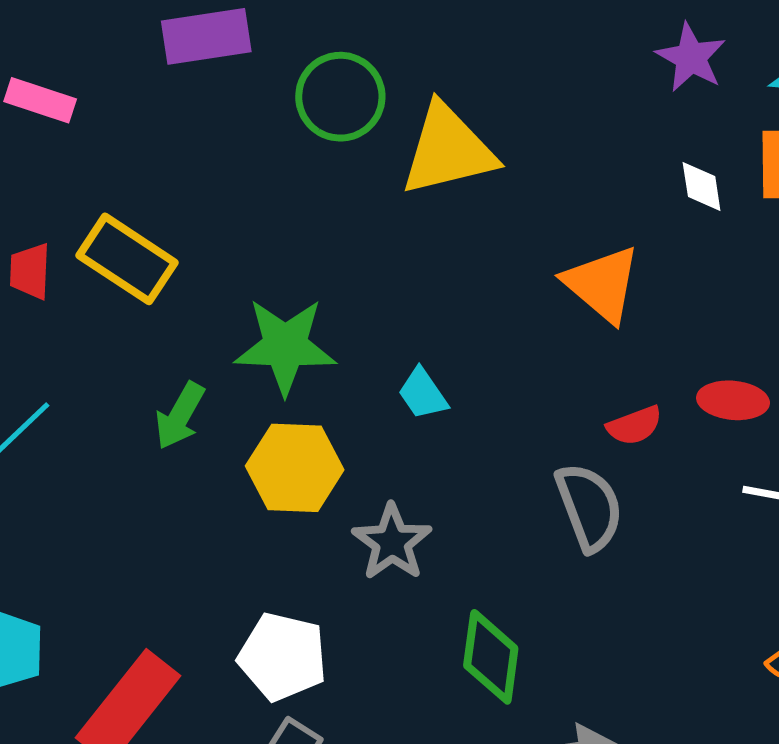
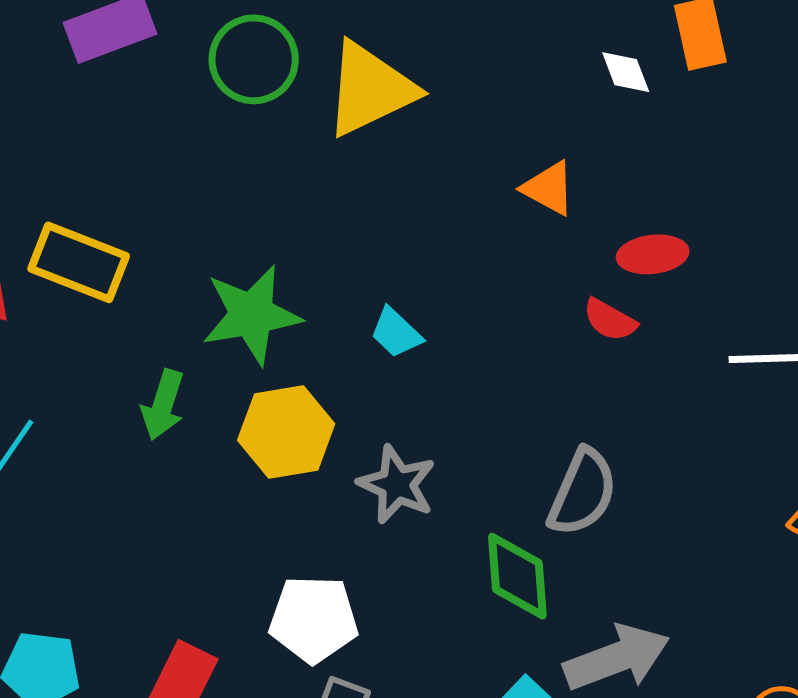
orange triangle: (602, 284) -> (549, 188), size x0.7
red ellipse: (733, 400) -> (653, 254), moved
red semicircle: (635, 426) -> (610, 320), turned 62
gray semicircle: (589, 507) -> (582, 492), moved, turned 56

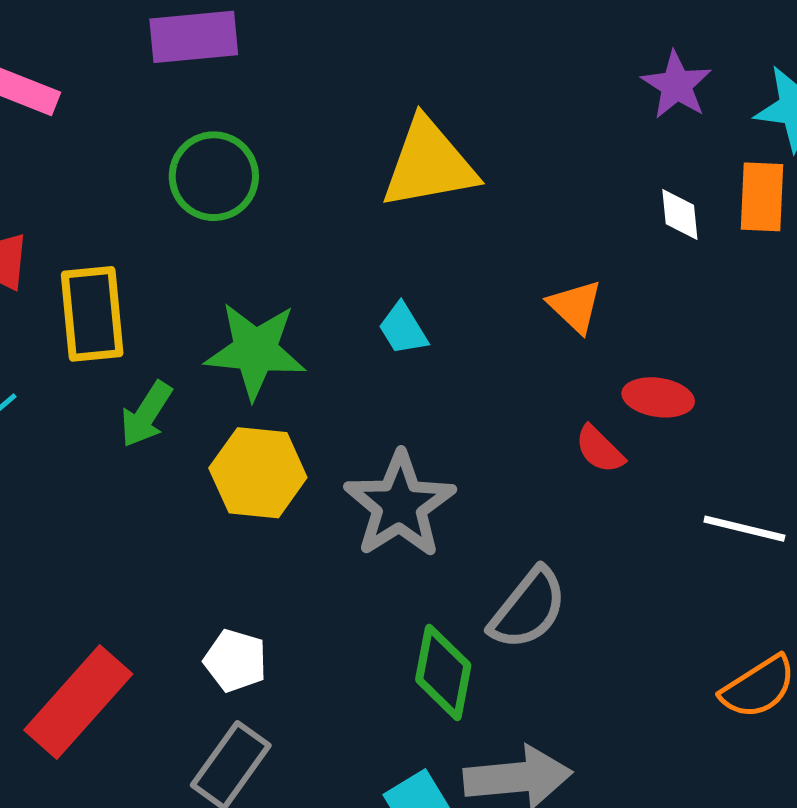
green circle: (254, 59) -> (214, 176), moved
yellow rectangle: (79, 262) -> (92, 314), moved, turned 48
cyan trapezoid: (396, 333) -> (403, 329), moved
gray star: (397, 484) -> (400, 505), moved, size x1.4
white pentagon: (314, 619) -> (235, 661), size x0.7

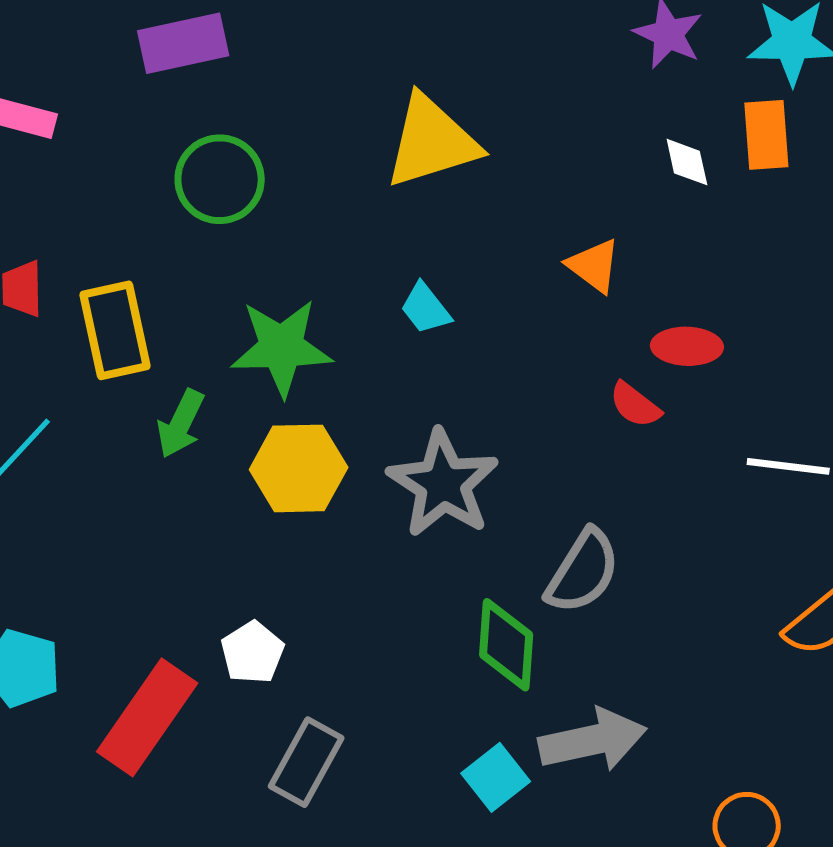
white pentagon: (235, 661) -> (252, 652), moved, turned 30

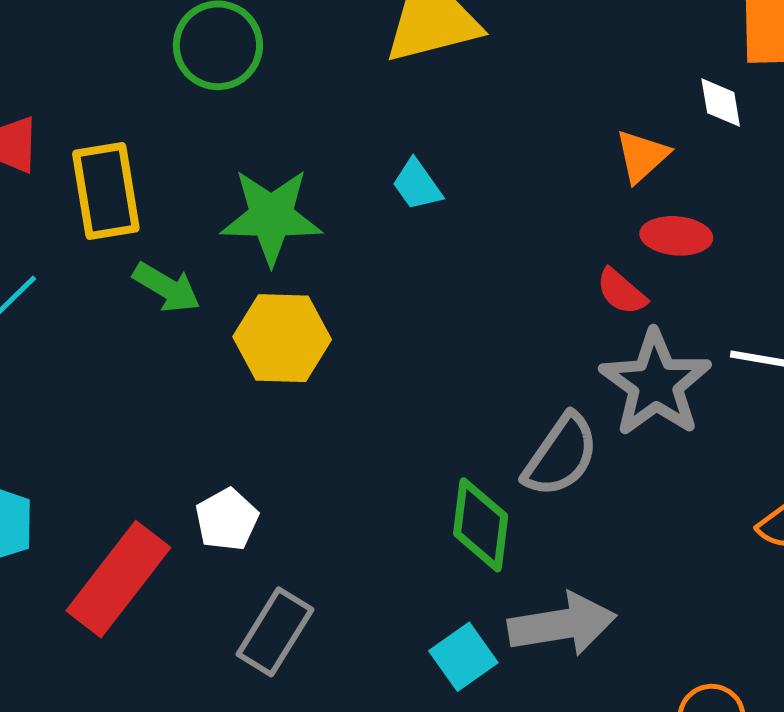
white diamond: (687, 162) -> (721, 103), moved
orange triangle: (594, 266) -> (642, 156), moved, turned 38
green arrow: (181, 424) -> (167, 287), turned -88
gray star: (443, 484) -> (655, 383), moved

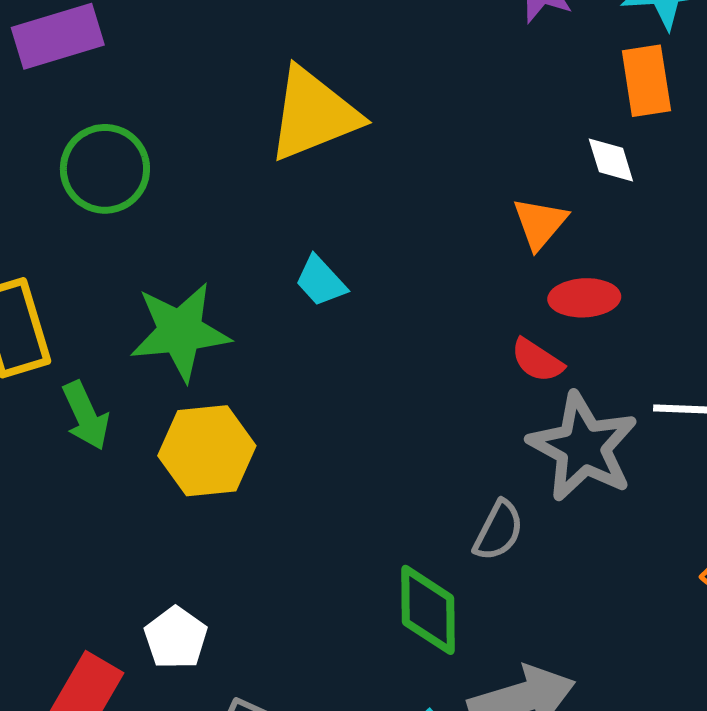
green arrow: (167, 287) -> (86, 416), turned 42
gray semicircle: (561, 455) -> (499, 531), size x0.7

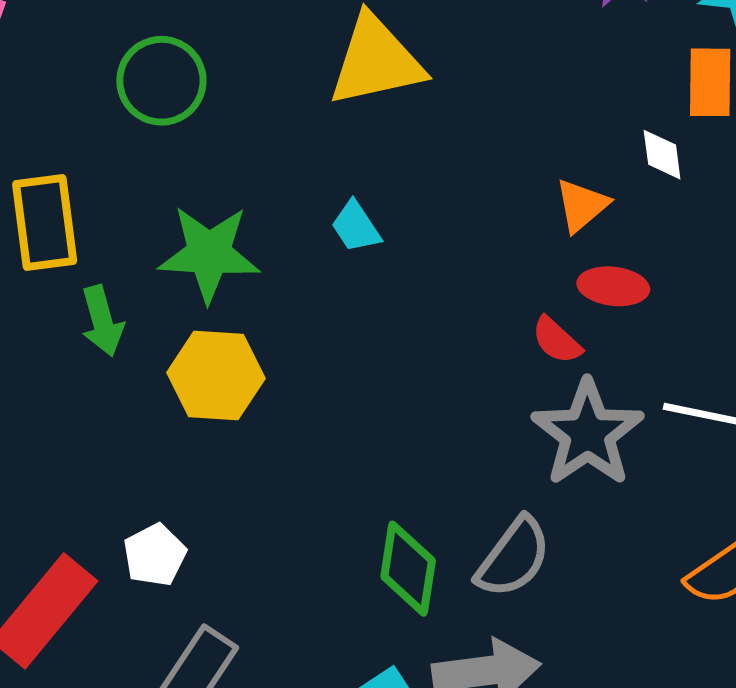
gray semicircle: (499, 531) -> (514, 557), moved, size x1.4

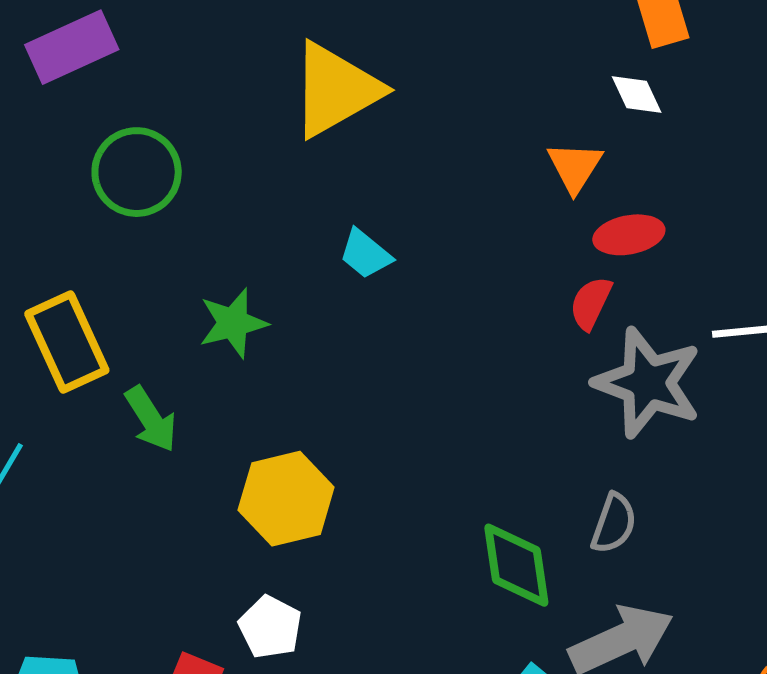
green star: (209, 254) -> (233, 323), size x0.7
red semicircle: (557, 340) -> (591, 303), turned 90
yellow hexagon: (216, 376) -> (286, 499), moved
gray semicircle: (514, 557) -> (614, 523), size x0.7

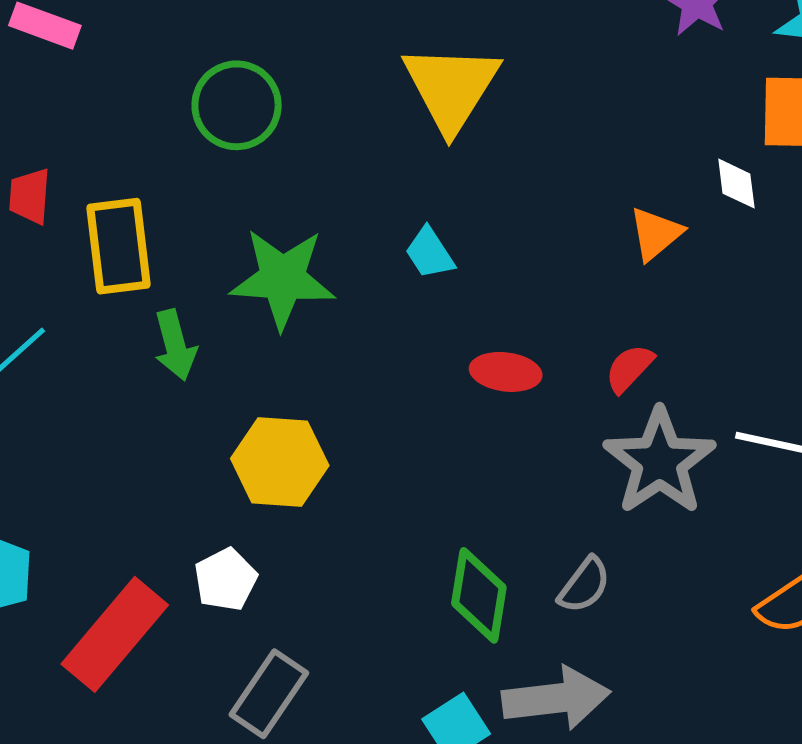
yellow triangle: (336, 90) -> (451, 87), turned -46
red ellipse: (629, 235) -> (506, 372), moved
green star: (233, 323) -> (283, 279), size x1.5

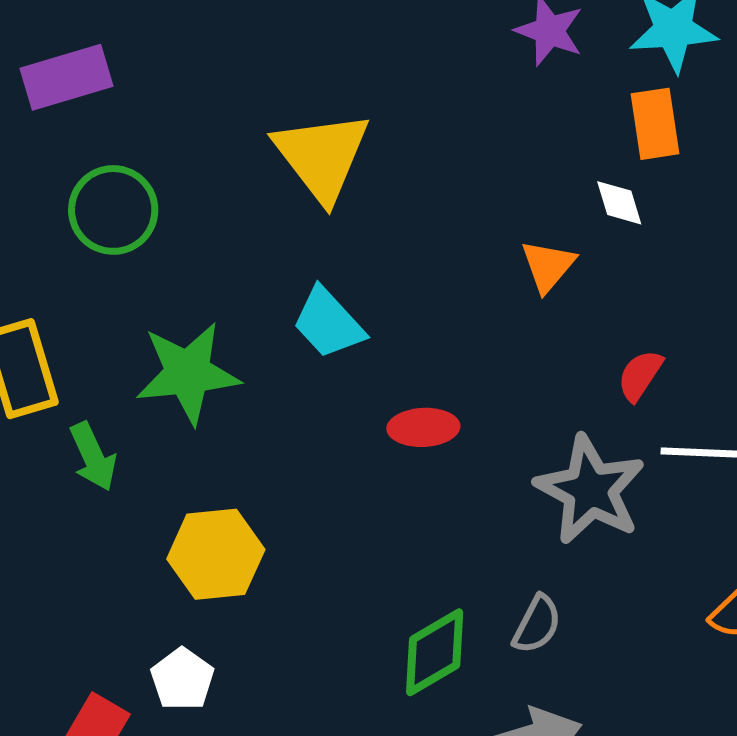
cyan trapezoid: (430, 253) -> (328, 323), size x1.4
red semicircle: (629, 368) -> (640, 375), moved
green diamond: (479, 595) -> (435, 652), turned 60

